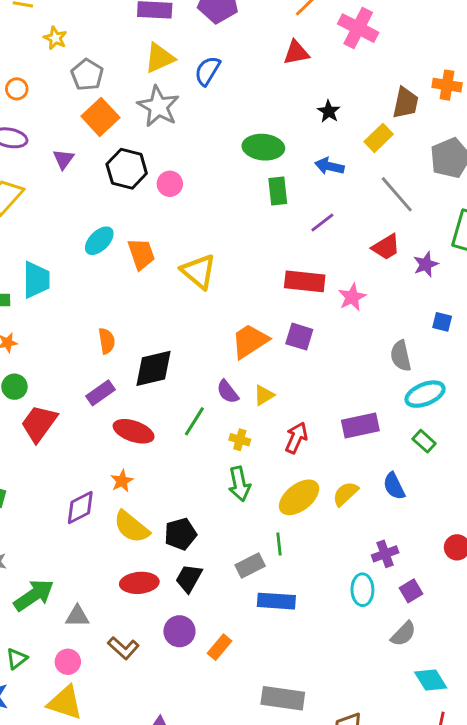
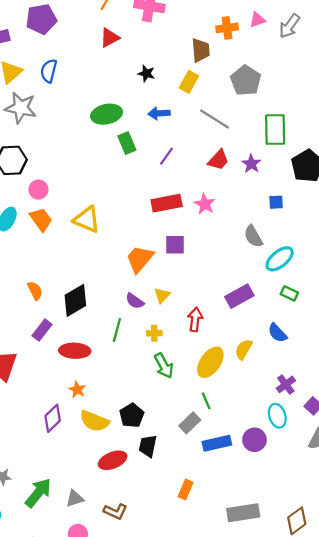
pink circle: (170, 184) -> (38, 190), moved
purple circle: (179, 631) -> (254, 440), moved

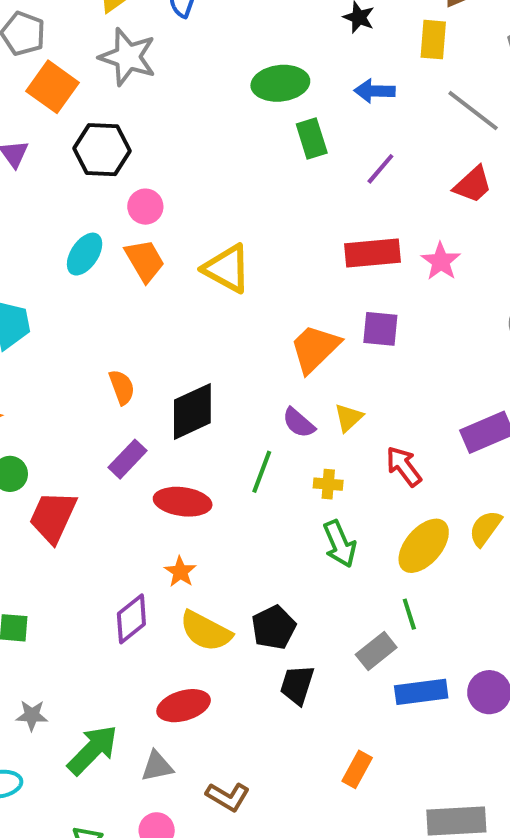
yellow rectangle: (189, 82) -> (433, 40), turned -30
red arrow: (195, 319) -> (404, 466), turned -50
red ellipse: (113, 460) -> (184, 706), moved

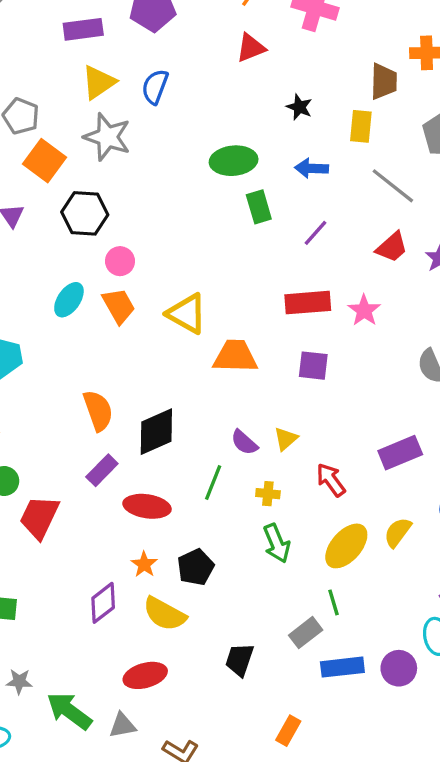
orange trapezoid: (315, 348) -> (235, 356), moved, turned 45
orange semicircle: (122, 387) -> (98, 411), size x1.4
black pentagon: (274, 627) -> (196, 567), moved
green arrow: (93, 750) -> (69, 711), turned -99

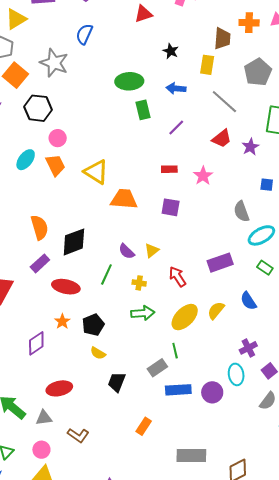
yellow triangle: (99, 82) -> (16, 19), moved
red rectangle: (308, 303) -> (169, 169), size x0.6
green arrow: (277, 543) -> (143, 313), turned -75
yellow semicircle: (165, 614) -> (98, 353), moved, size x0.6

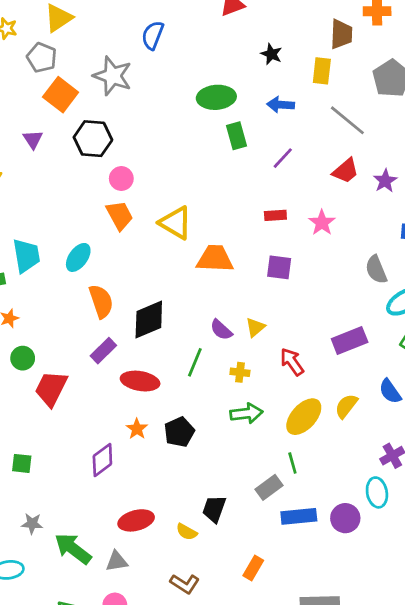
cyan ellipse: (26, 160) -> (78, 257), moved
yellow semicircle: (98, 353) -> (187, 532), moved
brown L-shape: (78, 435) -> (185, 584), moved

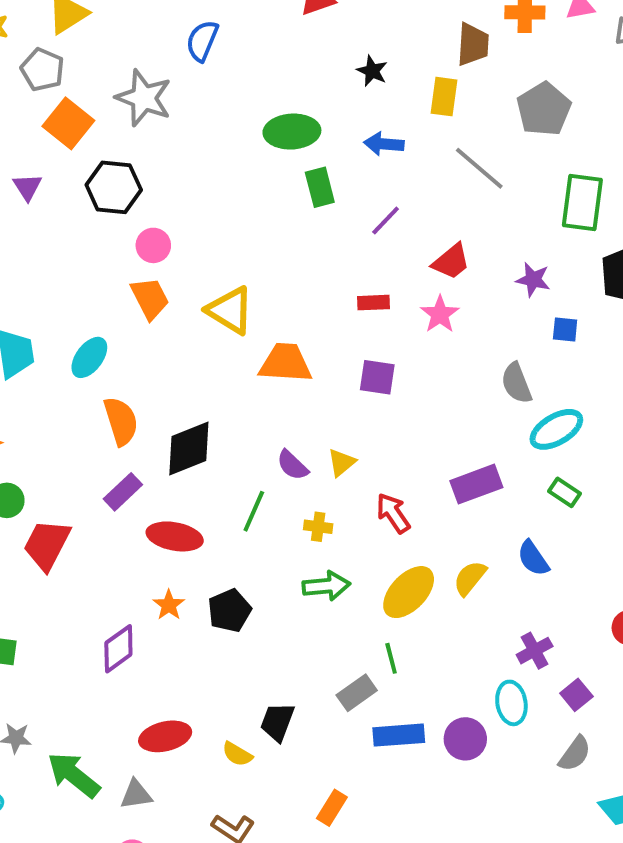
red trapezoid: (346, 171) -> (451, 262), moved
purple star: (385, 181) -> (533, 280), moved, turned -30

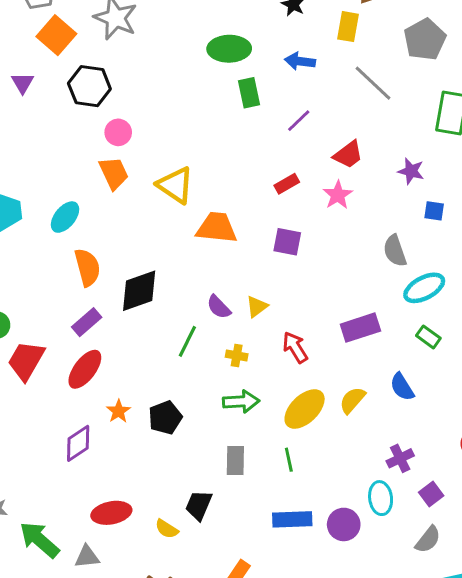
red rectangle: (373, 303) -> (287, 184), turned -30
red ellipse: (175, 536) -> (85, 369), moved, turned -66
gray rectangle: (357, 693) -> (235, 461), moved, turned -56

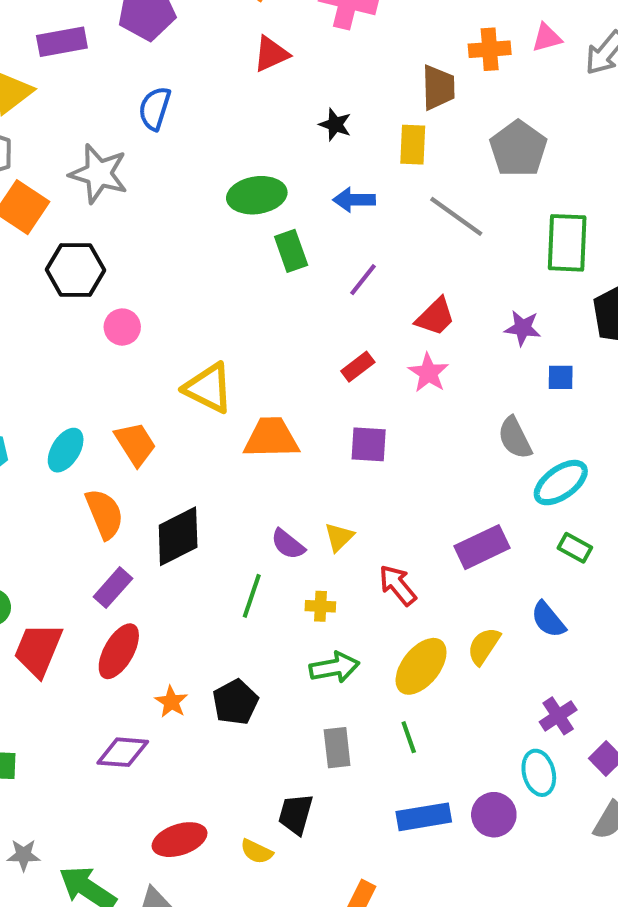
orange trapezoid: (114, 173) -> (135, 444), moved
purple diamond: (78, 443) -> (123, 752), turned 45

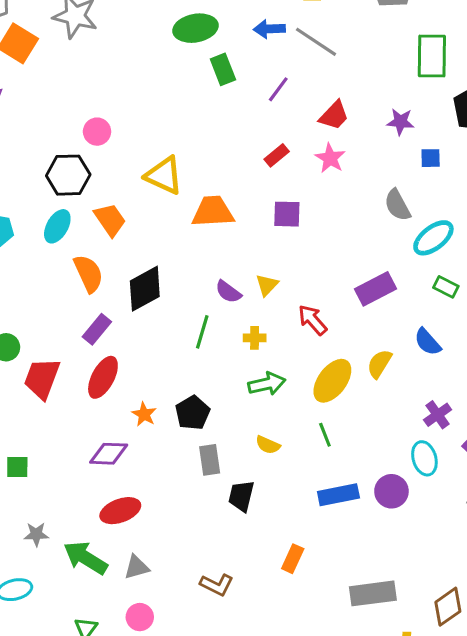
gray line: (456, 216) -> (316, 42), moved
black hexagon: (76, 270) -> (68, 175), moved
gray rectangle: (337, 748) -> (210, 460), moved
red ellipse: (180, 840) -> (120, 511), moved
yellow semicircle: (257, 852) -> (268, 445), moved

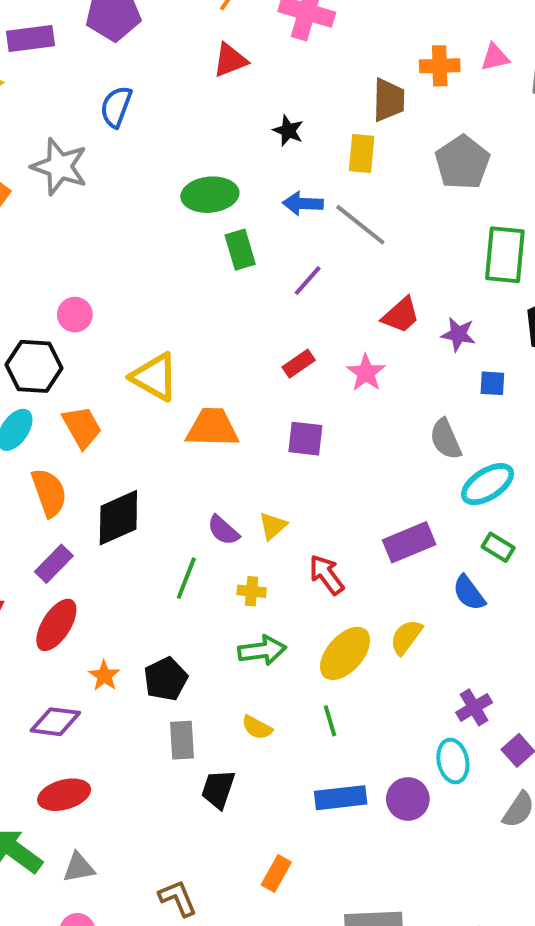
red trapezoid: (334, 115) -> (401, 315), moved
blue semicircle: (428, 342) -> (469, 593), moved
brown L-shape: (217, 585) -> (178, 898), turned -144

